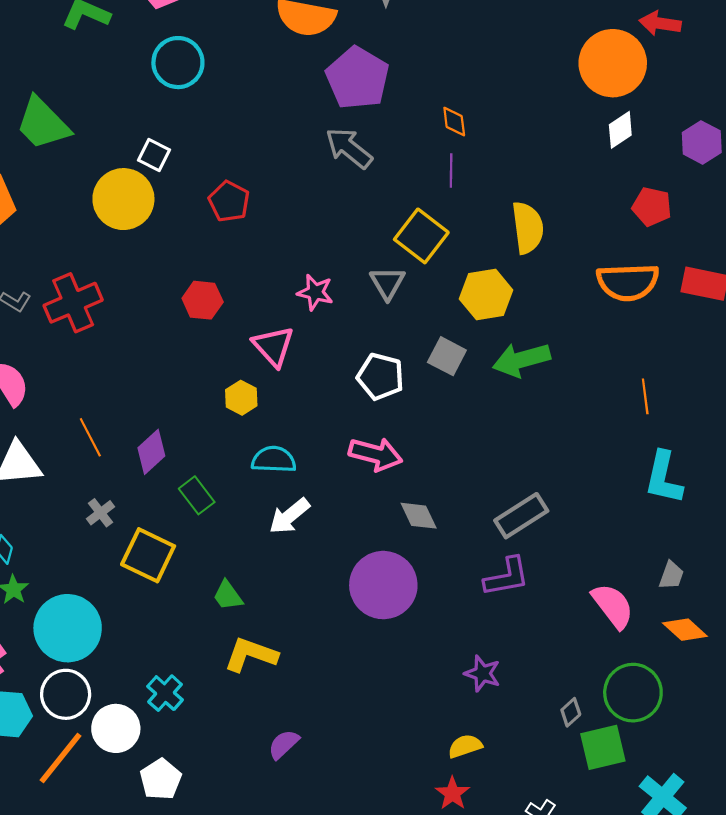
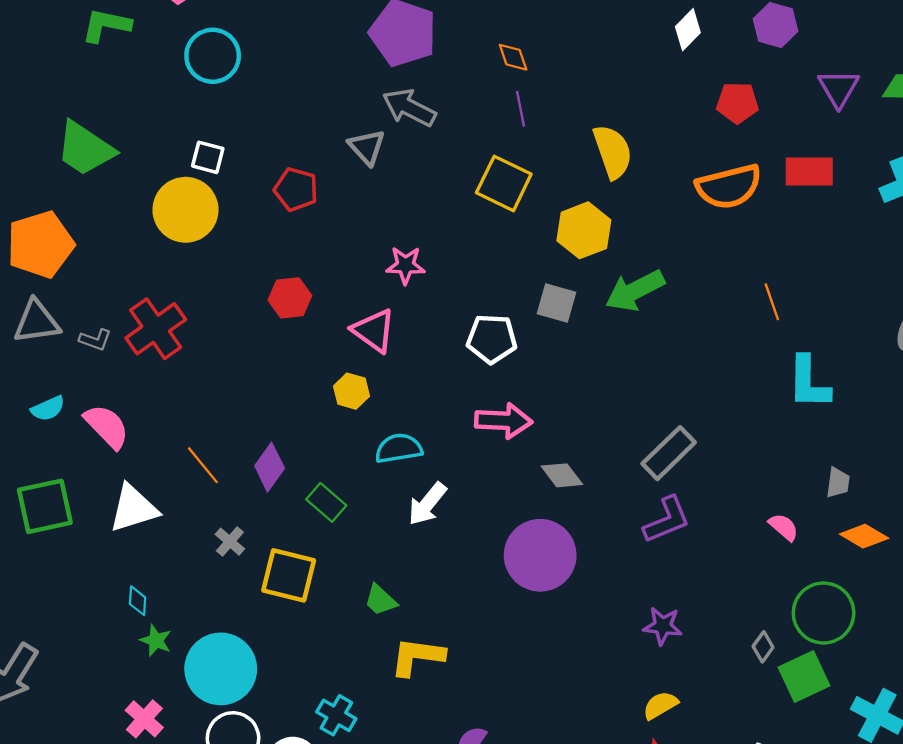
gray triangle: (387, 283) -> (367, 147), moved
pink semicircle: (613, 606) -> (784, 527), size x0.6

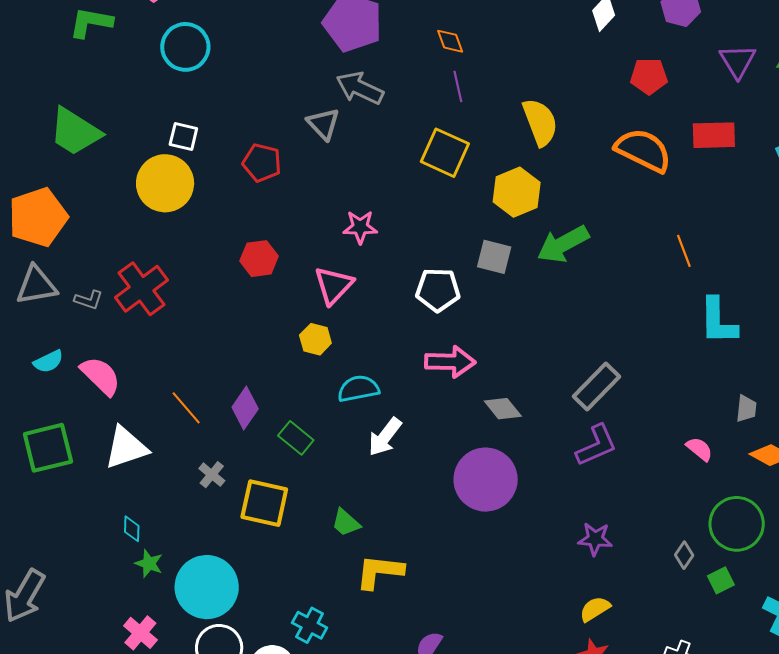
orange semicircle: (729, 187) -> (643, 150), turned -138
pink triangle: (374, 331) -> (334, 285), turned 39
green square: (804, 677) -> (721, 580), size x0.6

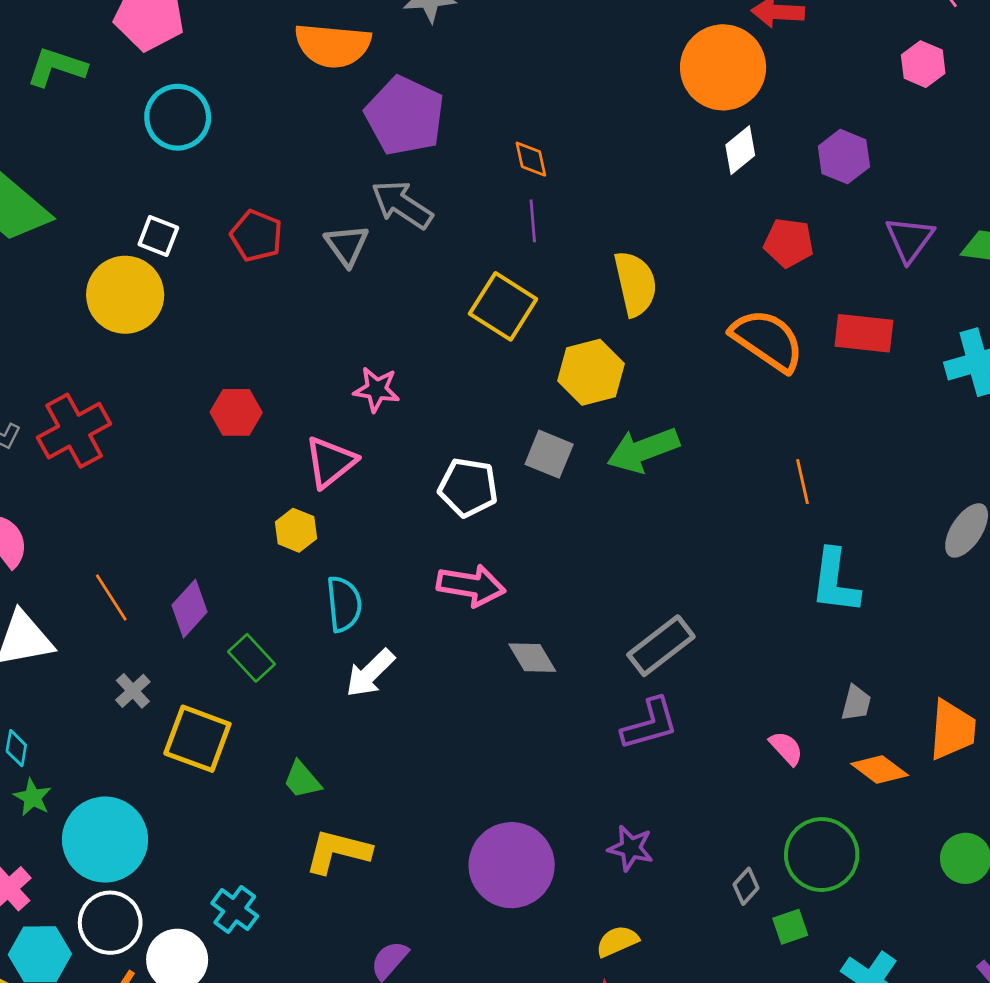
red pentagon: (262, 163) -> (256, 236), moved
cyan semicircle: (358, 389) -> (344, 604), turned 87
purple circle: (486, 480) -> (512, 865), moved

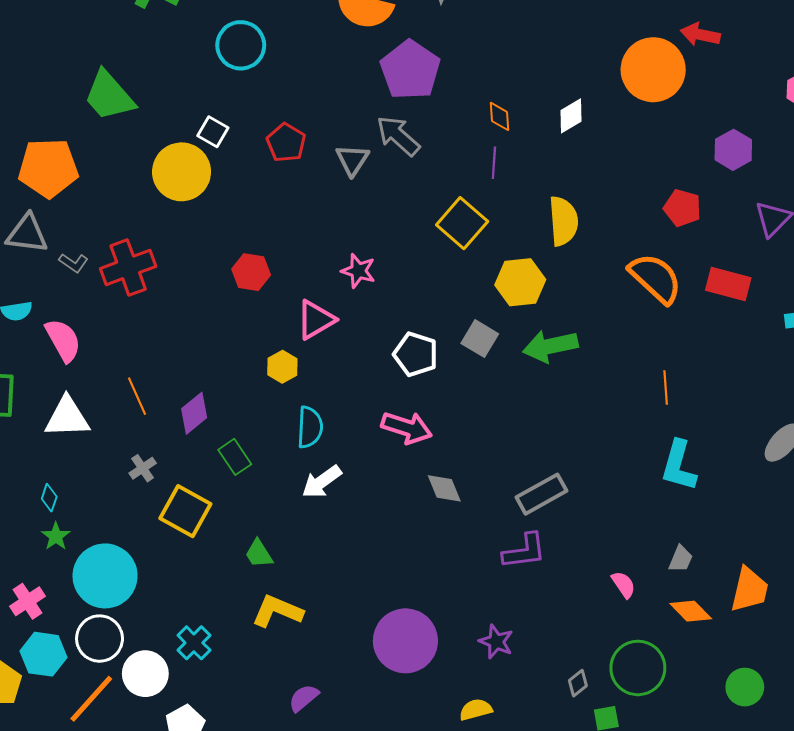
white diamond: (740, 150) -> (571, 116), moved

